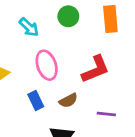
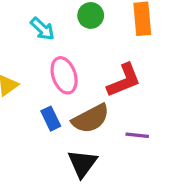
brown semicircle: (68, 100) -> (91, 119), size x1.6

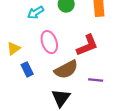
cyan arrow: (42, 29) -> (36, 13), turned 105
blue rectangle: (51, 119) -> (27, 69), moved

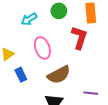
red L-shape: (87, 45) -> (79, 38), moved, turned -50
purple line: (96, 80) -> (91, 93), moved

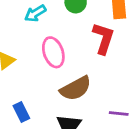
blue rectangle: (21, 75) -> (21, 112), moved

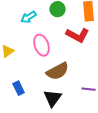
red L-shape: (103, 38) -> (78, 35), turned 100

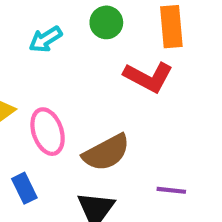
pink ellipse: (42, 45) -> (48, 132), moved

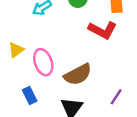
purple line: (171, 190) -> (116, 97), turned -63

